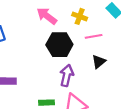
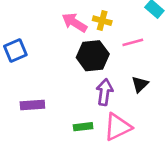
yellow cross: (80, 16) -> (102, 21), moved
black triangle: (99, 62) -> (140, 84), moved

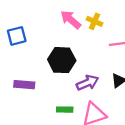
black hexagon: (93, 56) -> (62, 60), moved
purple arrow: (105, 92) -> (87, 83), turned 50

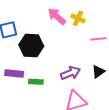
black hexagon: (62, 60) -> (31, 45), moved
green rectangle: (65, 110) -> (36, 82), moved

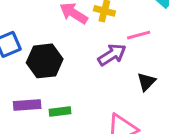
purple arrow: (70, 73) -> (112, 55), moved

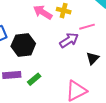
green rectangle: (60, 111) -> (34, 79), turned -32

